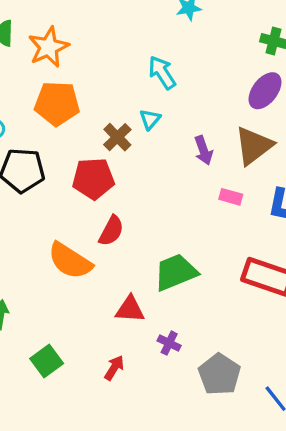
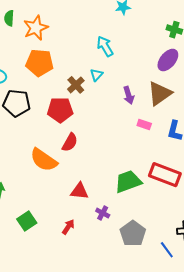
green trapezoid: (176, 272) -> (128, 182), moved

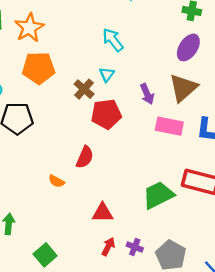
red pentagon: (60, 110) -> (106, 114), moved
pink rectangle: (144, 124) -> (169, 126), size x1.6
orange semicircle: (44, 160) -> (56, 181), size x0.5
purple cross: (103, 213) -> (135, 247), moved
red arrow: (68, 227) -> (108, 247), moved

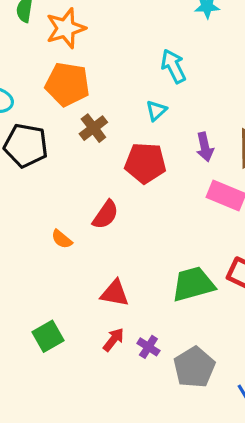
brown cross: (84, 89) -> (93, 128), moved
green square: (45, 255) -> (48, 336), moved

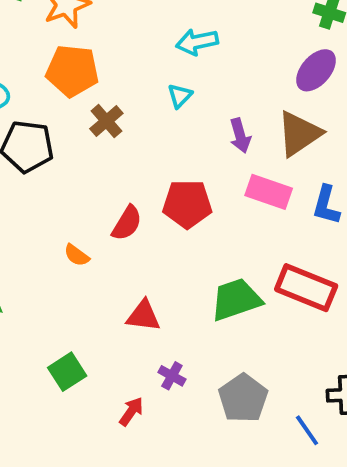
cyan arrow: (173, 66) -> (197, 42), turned -72
red pentagon: (145, 163) -> (187, 204), moved
red arrow: (113, 340) -> (131, 411), moved
purple cross: (148, 347) -> (172, 376), moved

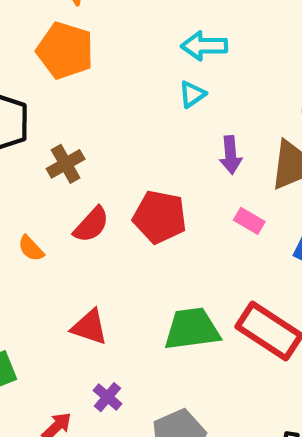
cyan triangle: (180, 96) -> (192, 94), moved
brown cross: (106, 121) -> (66, 164), moved
pink rectangle: (269, 192) -> (249, 221), size x0.6

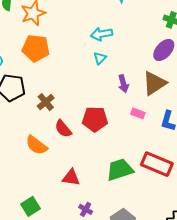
red semicircle: (91, 225) -> (63, 129), turned 108
orange semicircle: (31, 248) -> (36, 145), size x1.6

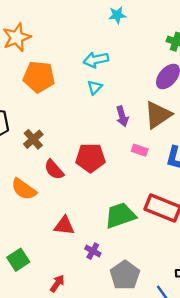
orange pentagon: (36, 48) -> (39, 77), moved
purple cross: (86, 209) -> (93, 251), moved

